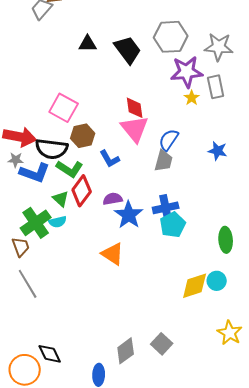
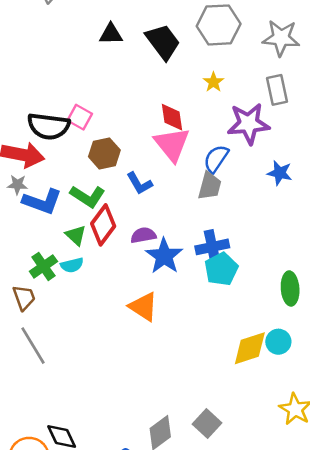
purple star: (187, 72) -> (249, 124), moved
yellow star: (192, 98) -> (213, 82), moved
pink square: (64, 108) -> (80, 117), size x0.7
black semicircle: (52, 149) -> (49, 126), moved
green cross: (36, 223) -> (43, 266), size x0.7

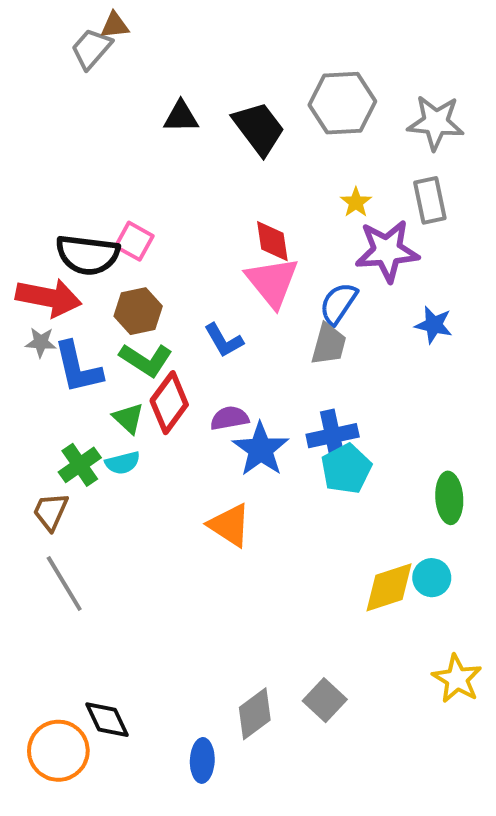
yellow star: (213, 82) -> (356, 202), moved
brown hexagon: (104, 153) -> (138, 311), moved
blue L-shape: (42, 202) -> (78, 368), turned 57
brown trapezoid: (24, 298) -> (51, 512), turned -136

